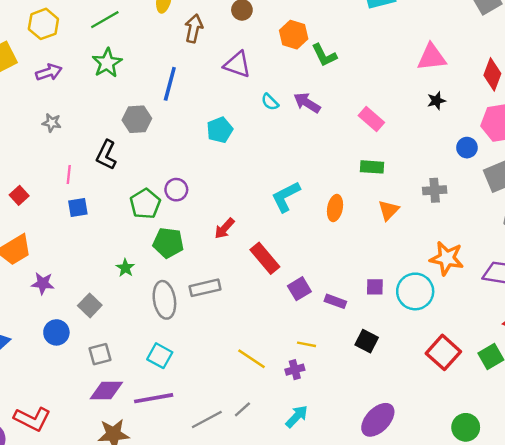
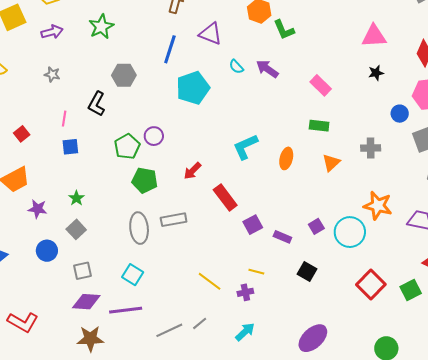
blue line: (170, 84) -> (170, 49), moved
cyan pentagon: (220, 130) -> (193, 88), size x1.5
green star: (125, 268) -> (76, 198), moved
purple square: (375, 287) -> (316, 226), turned -35

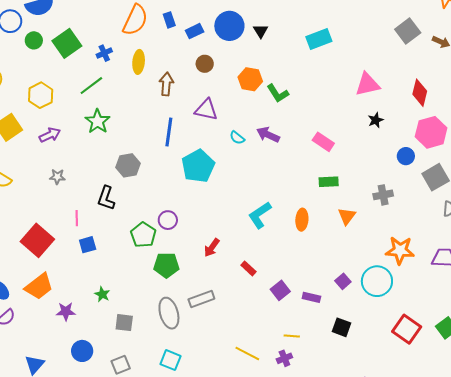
red square: (22, 134) -> (37, 240), size x2.0
red rectangle: (225, 198) -> (248, 268), size x0.6
gray square: (76, 229) -> (124, 323), moved, turned -30

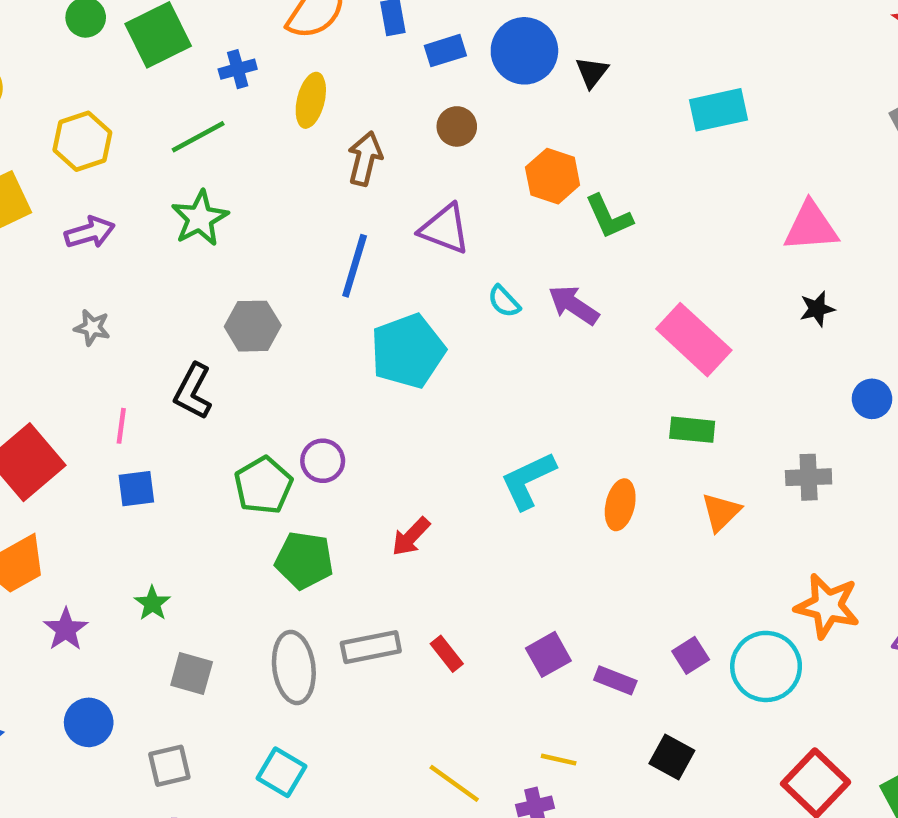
pink rectangle: (323, 142) -> (694, 340), size x1.5
red rectangle: (248, 268) -> (447, 654), moved
purple star: (66, 311) -> (66, 629), turned 30

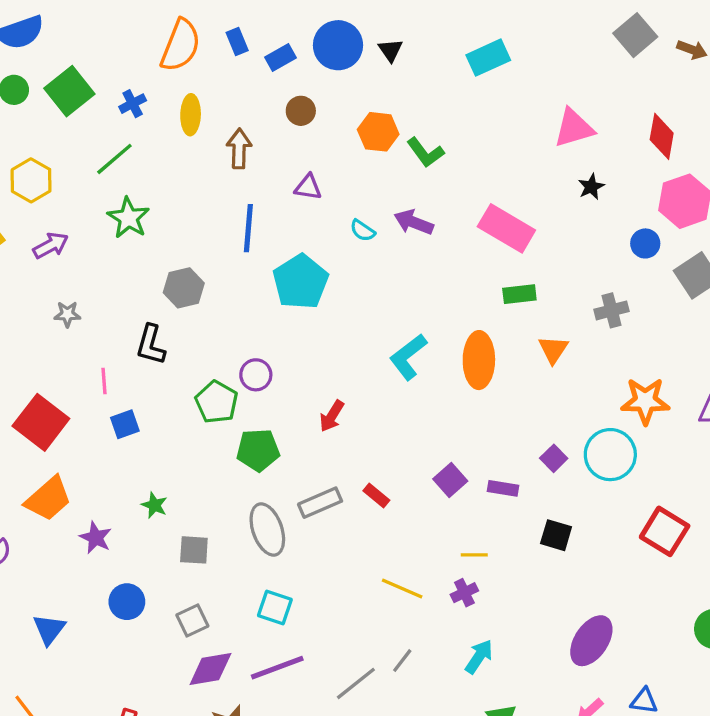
purple triangle: (445, 229) -> (308, 187), size x0.7
orange ellipse: (620, 505) -> (479, 360), size x1.5

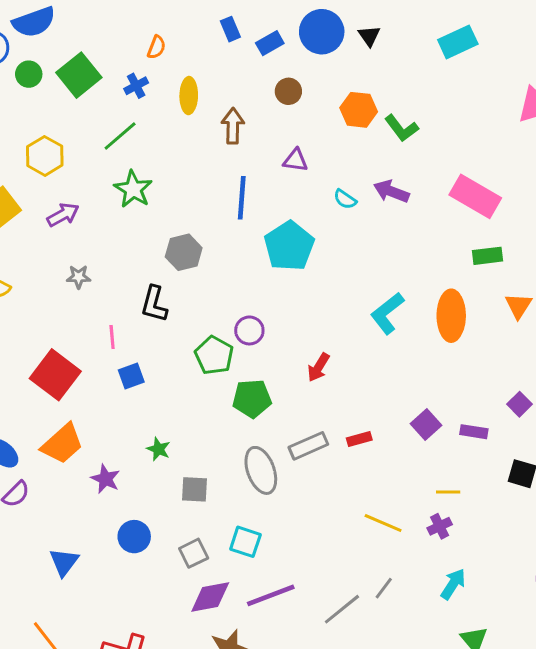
orange semicircle: (181, 45) -> (156, 47), moved, size x0.5
red rectangle: (376, 496) -> (359, 439), turned -55
cyan square: (275, 608) -> (245, 542), moved

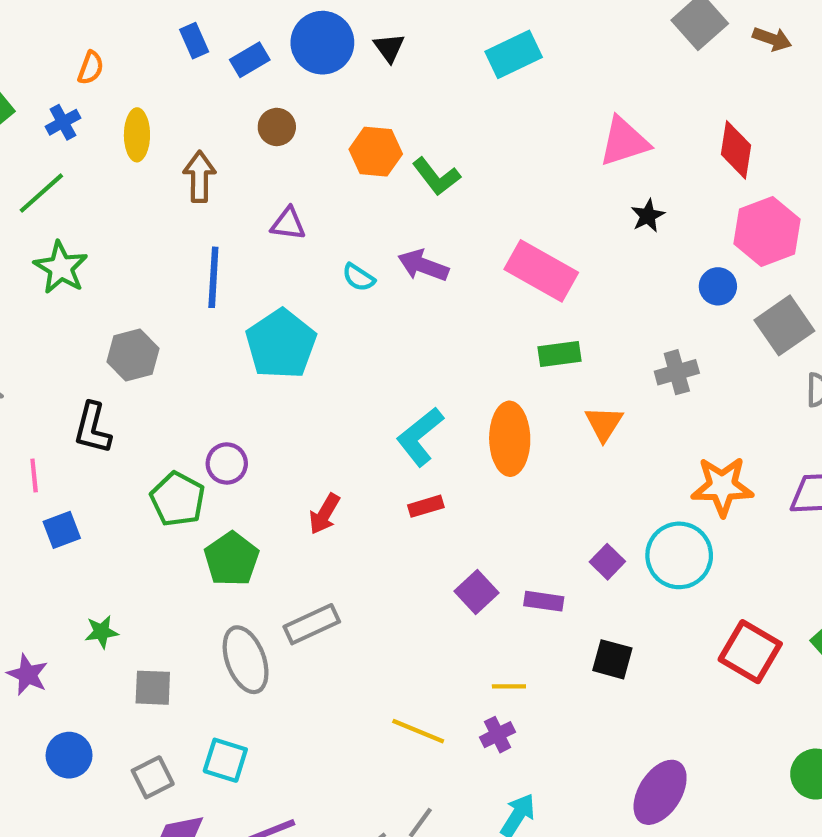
green pentagon: (252, 398) -> (232, 559), turned -30
red rectangle: (359, 439) -> (426, 506), moved
green star: (159, 449) -> (101, 632), turned -30

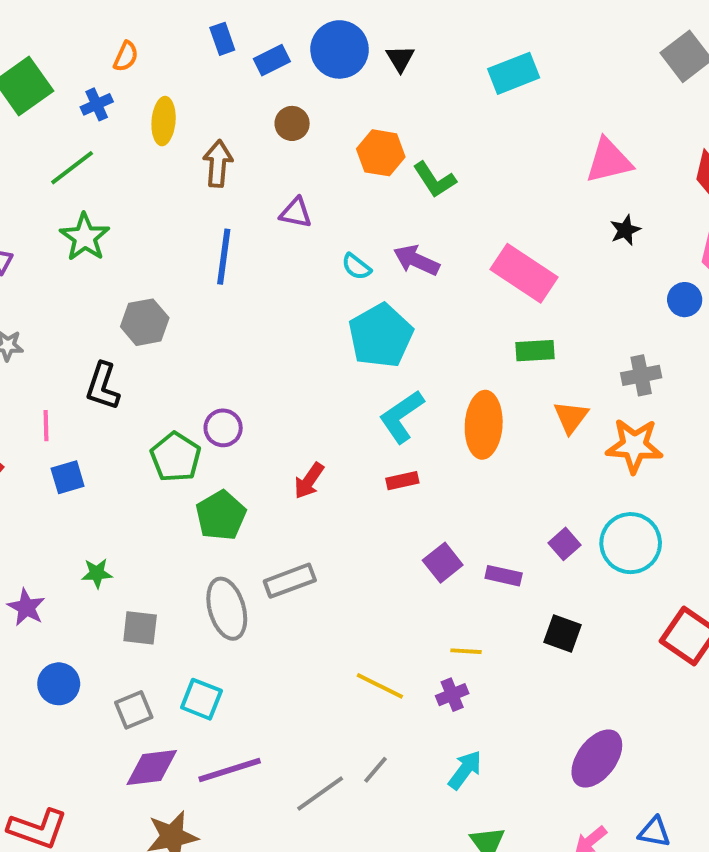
cyan pentagon: (281, 344) -> (381, 336), moved
orange star: (722, 486) -> (634, 446), moved

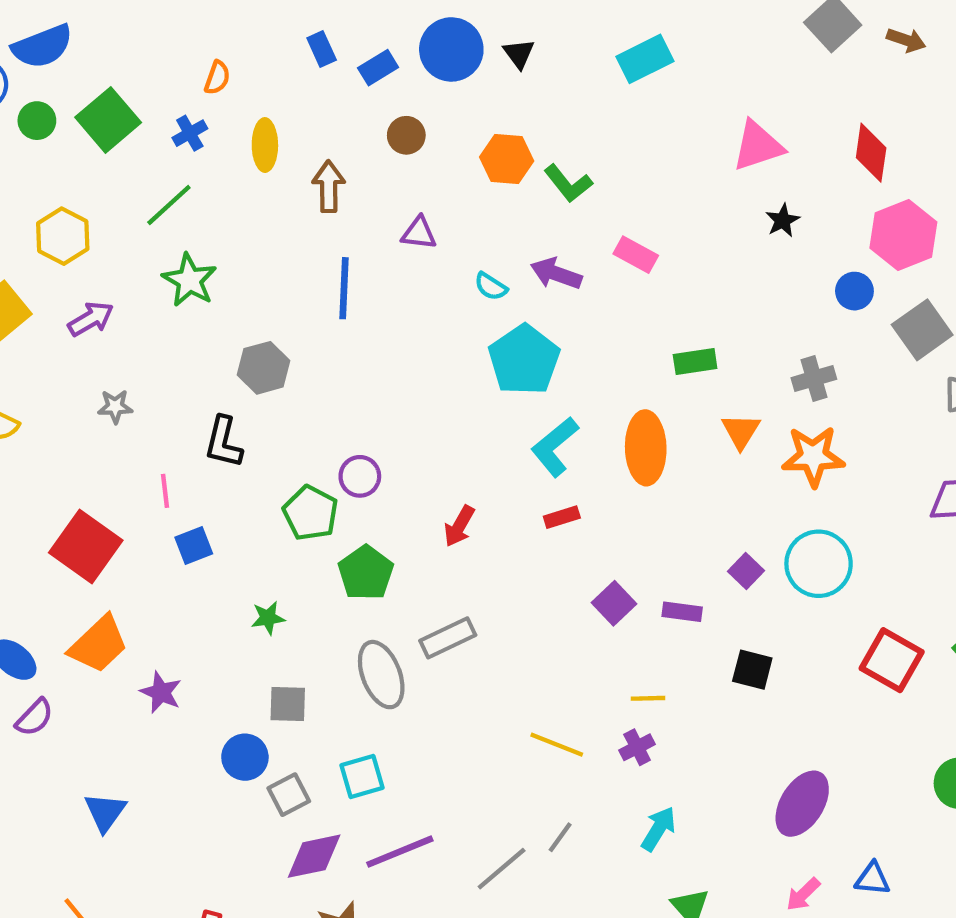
pink rectangle: (524, 273) -> (636, 255), moved, size x0.6
green star: (97, 573) -> (268, 618), moved
blue circle: (59, 684) -> (245, 757), moved
cyan square: (201, 699) -> (362, 776), turned -33

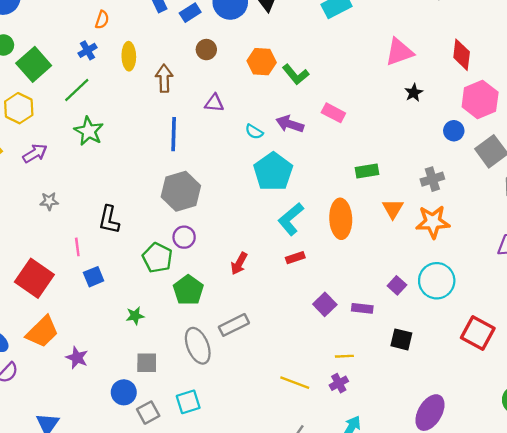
green square: (108, 120) -> (34, 64), moved
gray hexagon: (264, 368) -> (181, 191), moved, size x1.4

